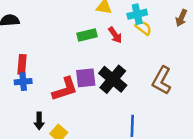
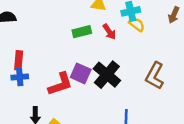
purple square: (86, 78) -> (81, 73), turned 30

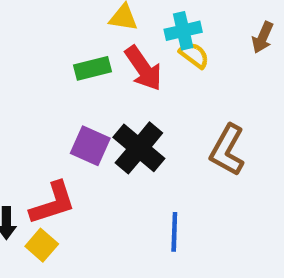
red arrow: (109, 32) -> (143, 68), size x1.5
red L-shape: (60, 84) -> (53, 203), moved

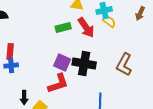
black cross: (139, 148) -> (84, 64), turned -30
red L-shape: (53, 203) -> (58, 84), moved

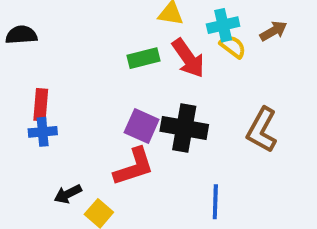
brown arrow: (140, 14) -> (274, 31), moved, turned -144
black arrow: (24, 98) -> (68, 194), turned 64

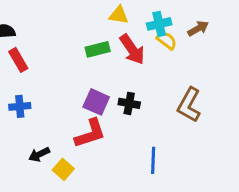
red rectangle: (41, 105) -> (18, 60), moved, turned -35
black cross: (184, 128) -> (129, 103), size x0.6

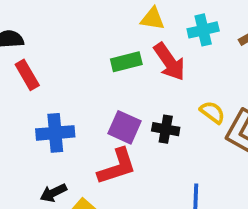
yellow semicircle: (167, 40) -> (212, 112), moved
blue cross: (20, 106) -> (55, 133), moved, size x1.4

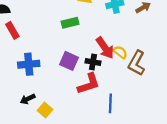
red arrow: (169, 62) -> (105, 48), moved
red L-shape: (117, 167) -> (89, 84), moved

